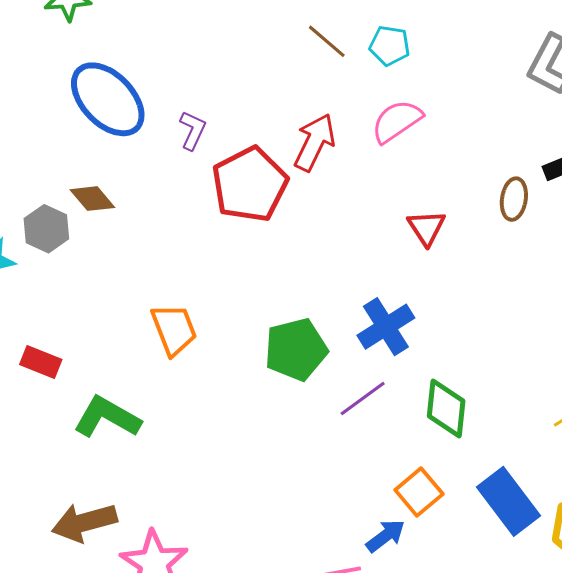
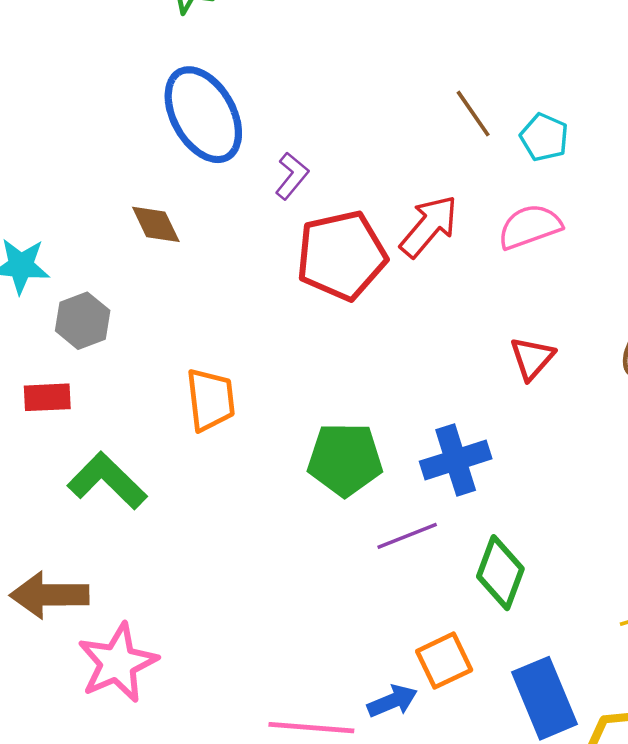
gray hexagon: (46, 229) -> (83, 321), moved
red rectangle: (41, 362) -> (47, 397), turned -39

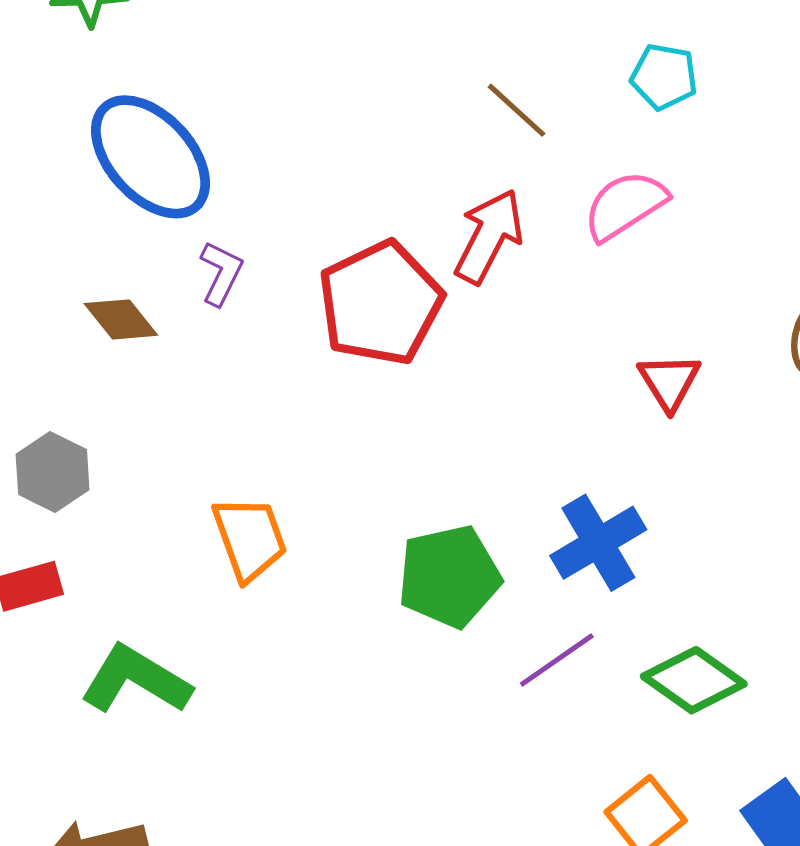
brown line: (473, 114) -> (517, 110), moved
cyan pentagon: (544, 137) -> (664, 77), moved
purple L-shape: (292, 176) -> (221, 273), moved
green diamond: (500, 573) -> (694, 680), turned -62

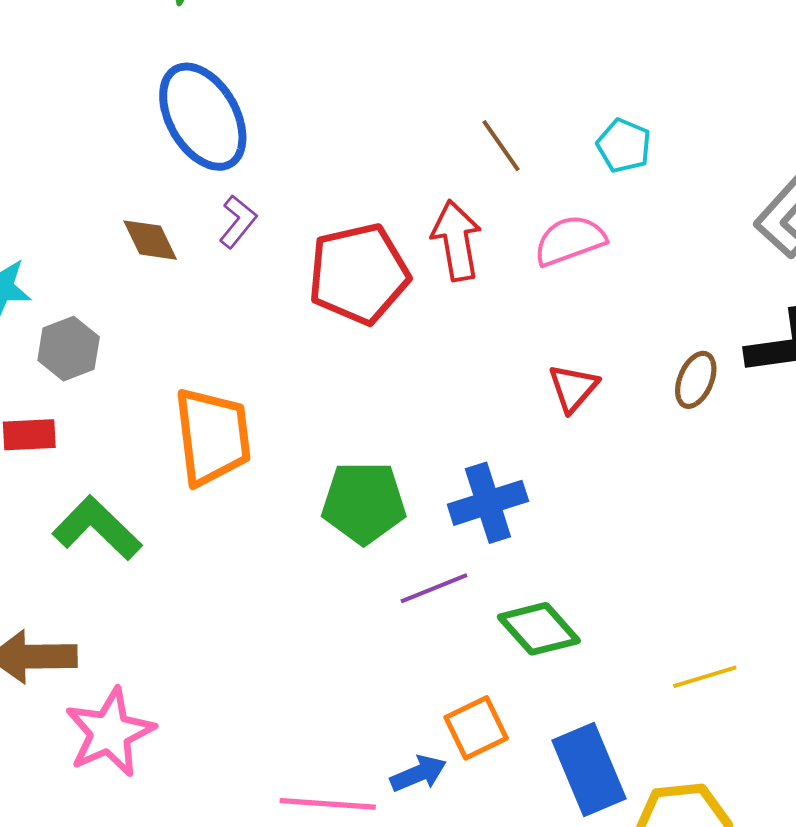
red arrow: (489, 236) -> (456, 241), turned -50
orange trapezoid: (250, 538) -> (213, 437), size x1.4

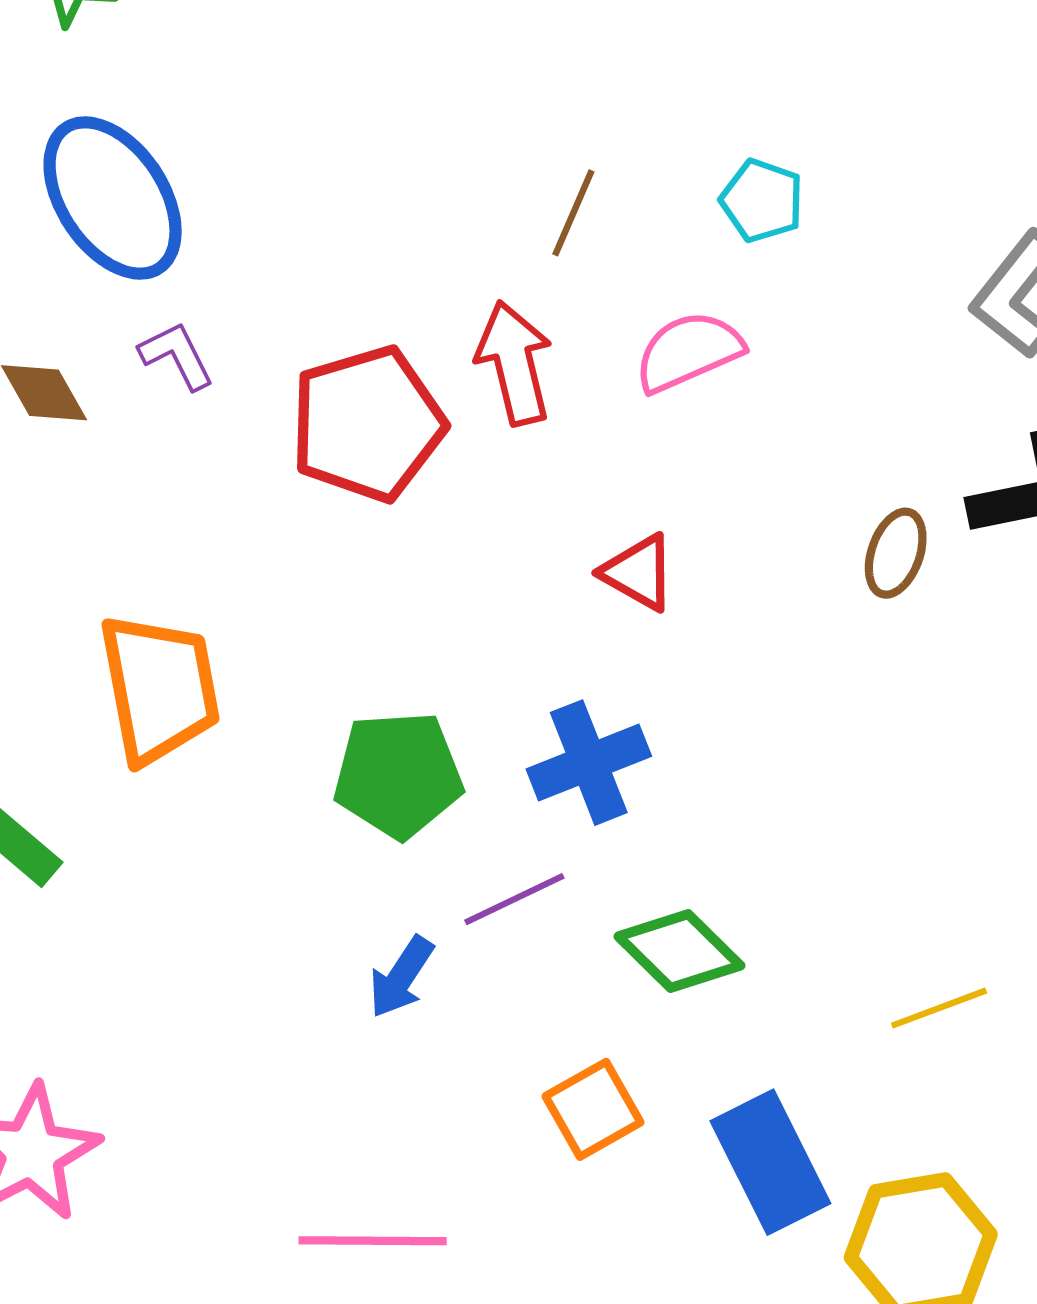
brown line: (501, 146) -> (573, 213), turned 62
purple L-shape: (238, 222) -> (177, 356), turned -62
red triangle: (573, 388) -> (638, 573), moved, turned -38
blue arrow: (418, 774) -> (401, 977), moved, turned 150

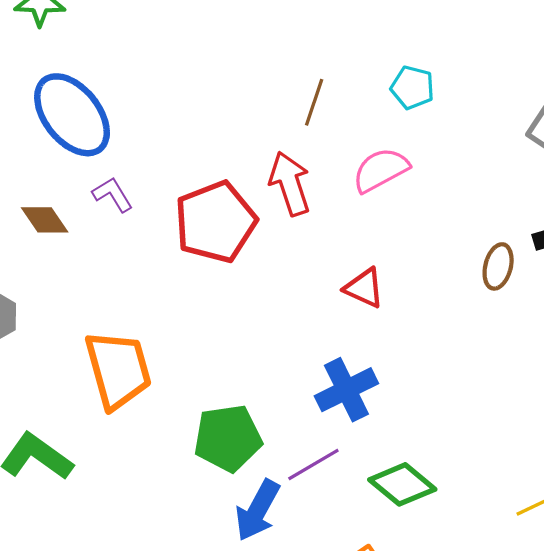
green pentagon: (398, 775) -> (228, 438), moved
blue arrow: (401, 977) -> (258, 510), size x1.4

